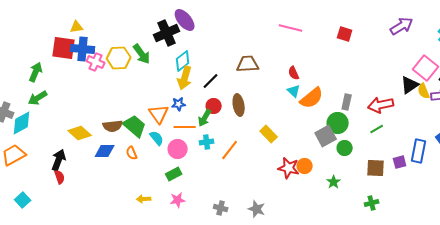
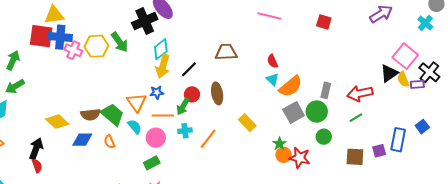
yellow triangle: (77, 27) -> (54, 15), size x1.5
gray square: (326, 136) -> (294, 113), moved
red star: (289, 168) -> (300, 158), moved
green star: (334, 182) -> (279, 144), moved

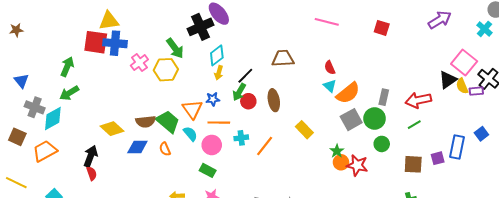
yellow hexagon: (96, 46) -> (166, 70), moved
pink cross: (73, 50) -> (139, 63), moved, turned 30
yellow arrow: (163, 66) -> (219, 73), size x0.6
green arrow: (183, 106) -> (239, 92), moved
green rectangle: (152, 163) -> (208, 170), turned 56

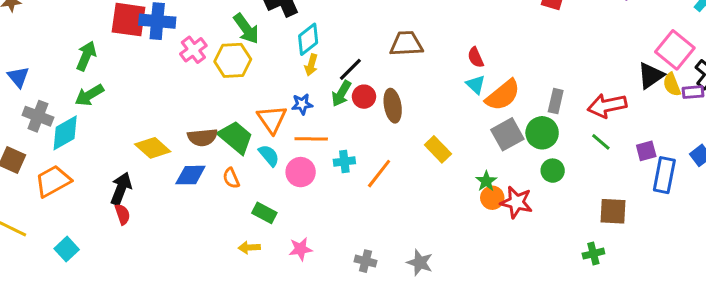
red circle: (248, 101) -> (364, 97), moved
green line: (414, 125) -> (601, 142), turned 72
purple square: (438, 158) -> (646, 151), moved
brown square: (413, 164) -> (613, 211), moved
green rectangle: (208, 170) -> (264, 213), moved

